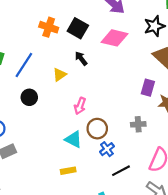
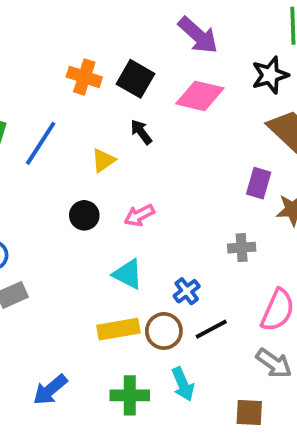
black circle: (29, 97) -> (84, 215), moved
pink arrow: (80, 106) -> (139, 215), turned 42
brown circle: (97, 129) -> (164, 331), moved
yellow rectangle: (68, 171) -> (118, 329), size x1.5

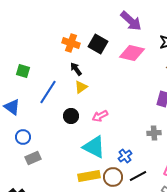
black arrow: (141, 132) -> (76, 69), moved
blue line: (41, 143) -> (48, 92), moved
cyan triangle: (128, 274) -> (94, 147), size x1.4

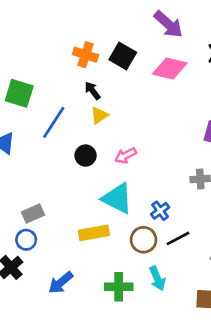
green square: (23, 71) -> (19, 93), size x1.5
blue circle: (23, 137) -> (26, 240), moved
yellow rectangle: (89, 176) -> (94, 233), moved

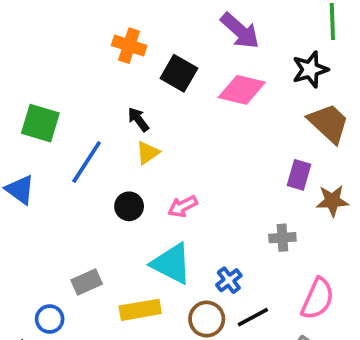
orange cross: (86, 55) -> (129, 46), moved
gray rectangle: (33, 214) -> (87, 282), moved

